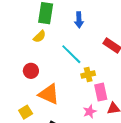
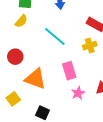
yellow cross: (88, 75) -> (90, 46), moved
pink rectangle: (101, 92) -> (69, 71), moved

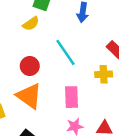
red circle: (15, 57) -> (30, 66), moved

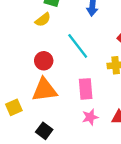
orange triangle: (29, 96) -> (45, 90), turned -40

